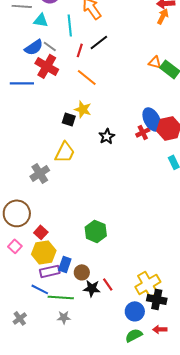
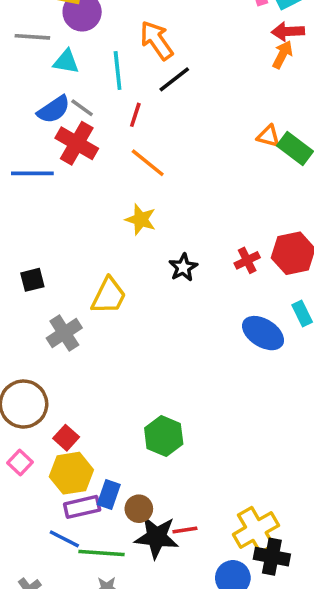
black line: (99, 42) -> (174, 79), moved
black square: (69, 119) -> (32, 280), moved, turned -32
blue ellipse: (152, 119) -> (263, 333), moved, turned -30
red line: (108, 284) -> (185, 530), turned -64
black star: (92, 288) -> (157, 537), size x1.4

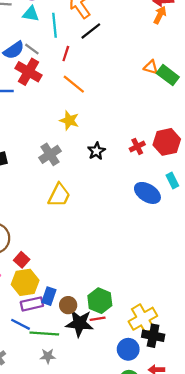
cyan triangle: (66, 62) -> (31, 14), moved
yellow trapezoid: (109, 296) -> (59, 195), moved
gray cross: (64, 333) -> (50, 154), moved
green hexagon: (164, 436) -> (100, 301), moved

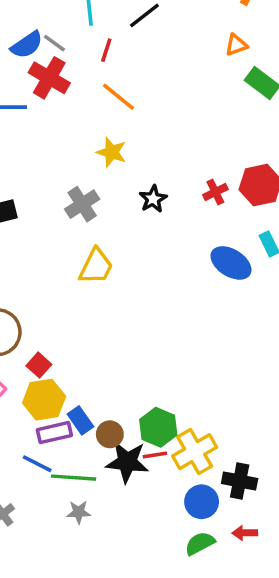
orange triangle: (151, 67) -> (236, 45), moved, turned -35
blue rectangle: (49, 296) -> (80, 420), turned -54
yellow cross: (143, 319) -> (195, 452), moved

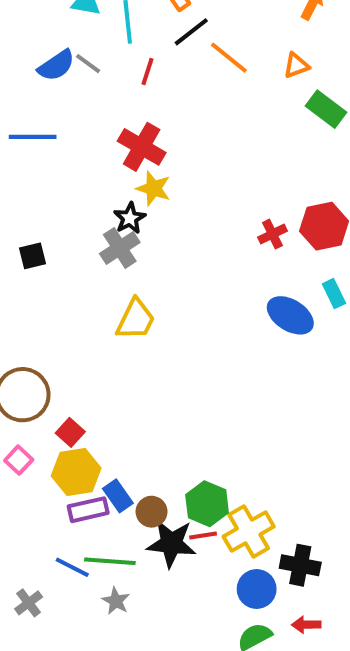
red cross: (49, 78) -> (142, 147), moved
orange line: (118, 97) -> (229, 58), moved
black star: (153, 199) -> (130, 218), moved
blue line: (37, 464) -> (72, 567), moved
gray star: (79, 512) -> (116, 601), turned 30

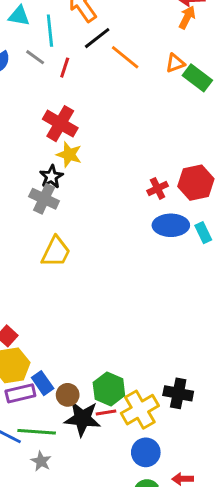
gray line: (88, 64) -> (35, 57), moved
green rectangle: (326, 109) -> (197, 78), moved
gray cross: (120, 248) -> (44, 199), turned -32
blue ellipse: (290, 315) -> (171, 225), moved, turned -32
black cross: (300, 565) -> (178, 393), moved

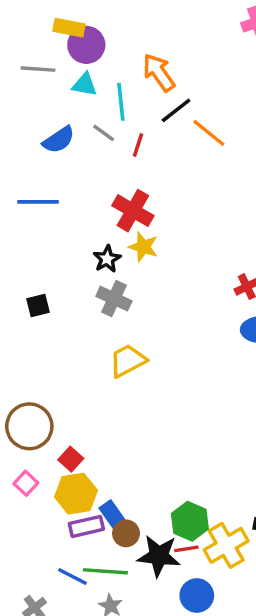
black star: (51, 177) -> (107, 259), moved
yellow trapezoid: (56, 252) -> (128, 361), turned -144
brown circle: (68, 395) -> (126, 533), moved
blue circle: (146, 452) -> (197, 595), moved

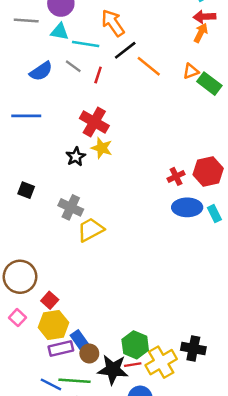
cyan line: (121, 102) -> (86, 44), turned -75
gray cross: (114, 299) -> (71, 207), moved
black square: (38, 306) -> (26, 190), turned 35

